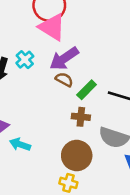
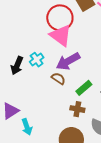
brown semicircle: (64, 80) -> (58, 78), moved
cyan arrow: (20, 144) -> (27, 127), turned -133

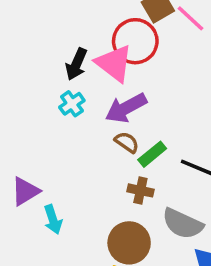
red circle: (60, 18) -> (135, 41), moved
black arrow: (17, 66) -> (76, 64), moved
brown semicircle: (58, 78) -> (127, 142), moved

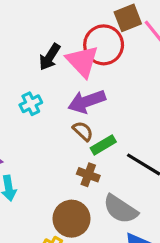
cyan cross: (72, 104) -> (31, 104), moved

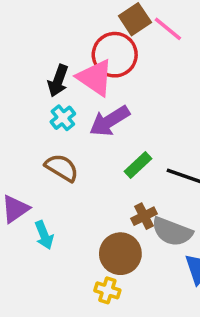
cyan cross: (31, 104) -> (63, 118), moved
brown semicircle: (83, 131) -> (62, 168), moved, size x1.4
brown cross: (88, 175) -> (144, 216), moved, turned -35

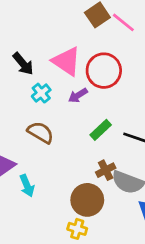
red circle: (115, 55) -> (104, 71), moved
black arrow: (58, 81) -> (23, 64), moved, turned -60
purple arrow: (109, 121) -> (78, 95), size x0.6

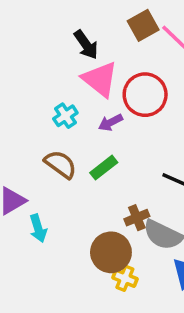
black arrow: (23, 64) -> (86, 45), moved
green rectangle: (101, 130) -> (104, 168), moved
yellow cross: (77, 229) -> (125, 278), moved

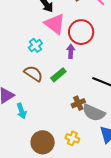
purple arrow: (111, 122) -> (71, 51), moved, turned 120
brown circle: (111, 252) -> (43, 142), moved

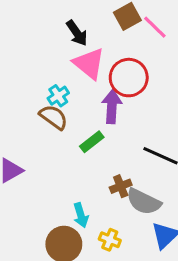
purple arrow: (71, 51) -> (112, 107), size x1.5
brown semicircle: (33, 74) -> (54, 117), moved
cyan arrow: (22, 111) -> (81, 215), moved

